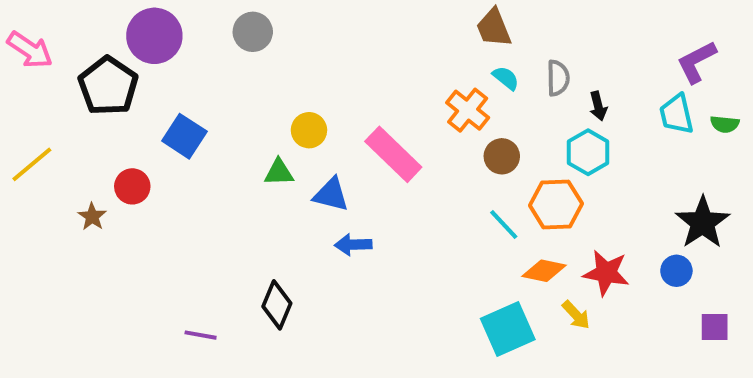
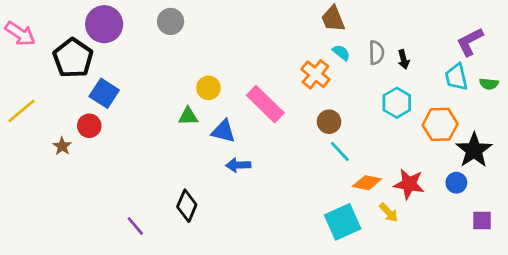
black arrow: (598, 106) -> (404, 59), moved
blue square: (184, 136) -> (104, 93), moved
brown circle: (502, 156) -> (329, 122), moved
orange hexagon: (556, 205) -> (440, 124), moved
purple line: (201, 335) -> (135, 226), turned 40

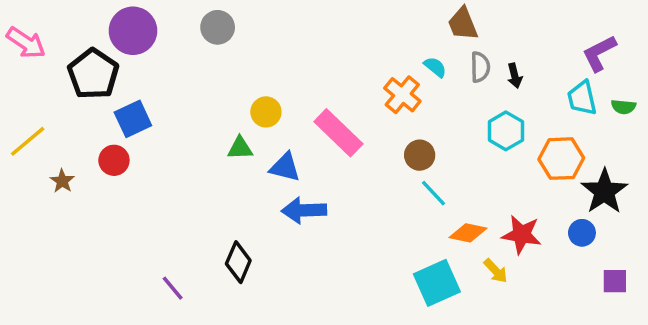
brown trapezoid: (333, 19) -> (463, 24), moved
blue square: (104, 93) -> (133, 119), turned 32
brown star: (62, 146) -> (62, 181), moved
blue arrow: (238, 165) -> (304, 210), size x1.4

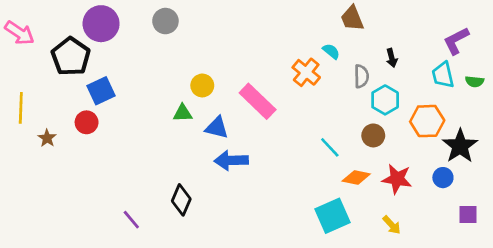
gray semicircle: (480, 67) -> (361, 76), moved
yellow line: (28, 141) -> (21, 108), turned -48
brown circle: (420, 155) -> (373, 135), moved
yellow arrow: (496, 271) -> (392, 225), moved

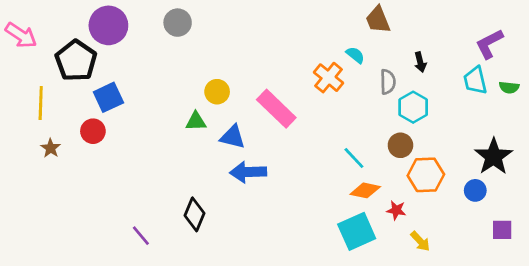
yellow line: (21, 108) -> (41, 103), moved
orange hexagon: (427, 121) -> (426, 175), moved
orange diamond: (356, 178) -> (365, 190), moved
red star: (397, 179) -> (396, 210), moved, size x0.6

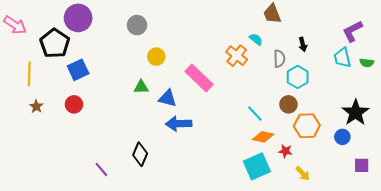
gray circle: (178, 23) -> (137, 25), moved
yellow circle: (217, 92) -> (156, 57), moved
red circle: (93, 131) -> (74, 104), moved

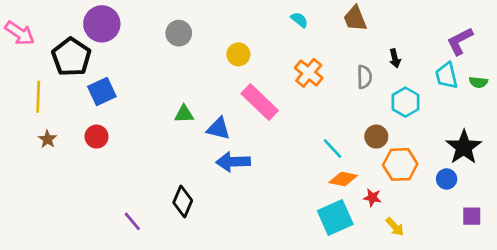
cyan semicircle: (256, 39) -> (299, 20), moved
yellow circle: (156, 57) -> (238, 54), moved
cyan hexagon: (298, 77) -> (405, 102), moved

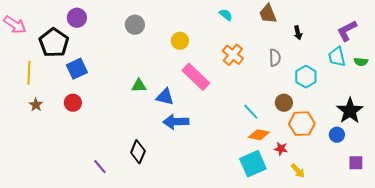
purple circle: (102, 24) -> (77, 18), size x0.7
black arrow: (395, 58) -> (298, 33), moved

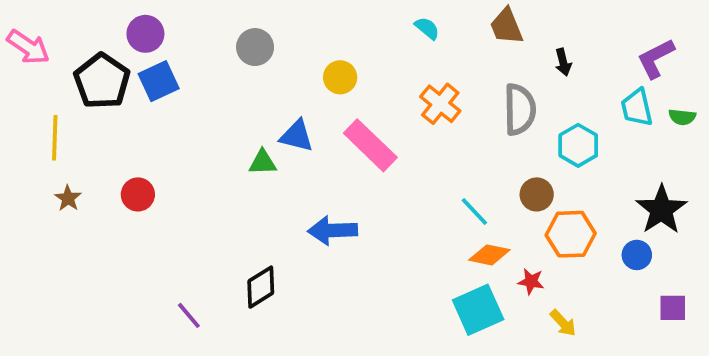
gray semicircle: (275, 58) -> (520, 109), size x1.5
blue square: (77, 69) -> (159, 81), moved
blue triangle: (165, 97) -> (297, 136), moved
black diamond: (138, 152) -> (261, 287), turned 35

